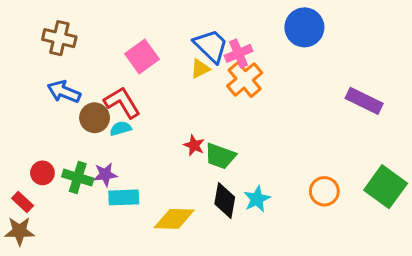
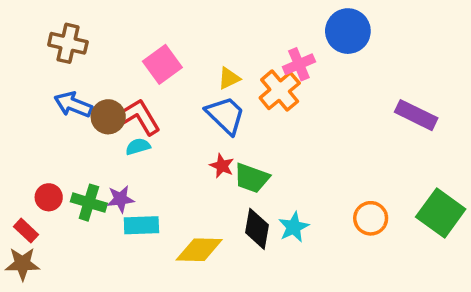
blue trapezoid: (211, 46) -> (225, 115), moved
pink cross: (239, 53) -> (299, 64), moved
brown circle: (95, 118) -> (108, 117), moved

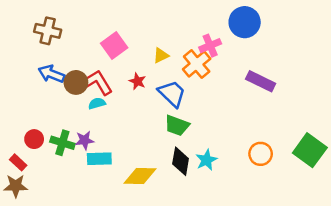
blue trapezoid: (225, 115) -> (172, 94), moved
purple rectangle: (416, 115) -> (261, 81), moved
red star: (222, 166) -> (137, 81), moved

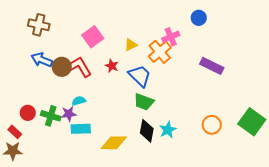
blue circle: (245, 22) -> (199, 18), size x0.6
cyan semicircle: (97, 103) -> (79, 101), moved

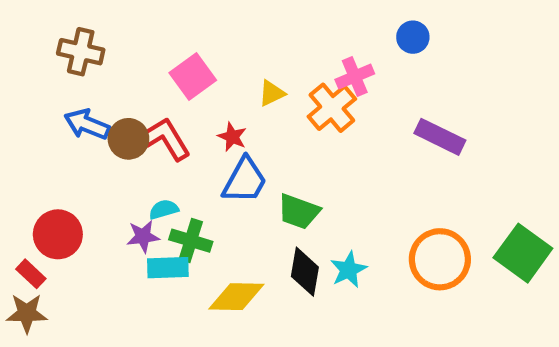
blue trapezoid: (140, 76) -> (245, 180), moved, turned 75
red circle: (28, 113) -> (58, 234), size x1.5
green cross: (51, 116) -> (191, 241), moved
orange circle: (212, 125) -> (440, 259), size x1.5

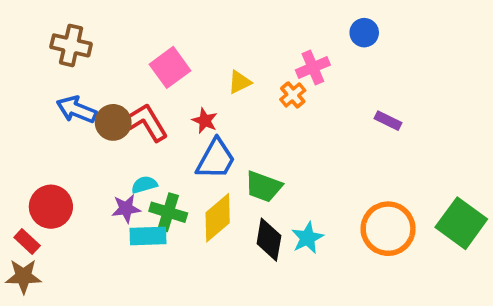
orange cross: (332, 108) -> (293, 95), size x0.6
purple rectangle: (440, 137) -> (388, 121), size x0.6
yellow diamond: (236, 297) -> (218, 218), moved, turned -42

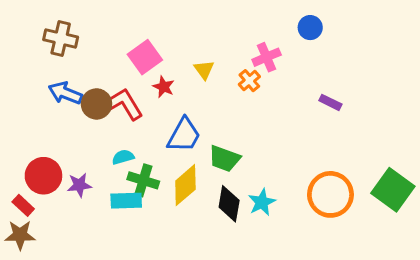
yellow triangle: (240, 82) -> (204, 70), turned -40
red star: (205, 121) -> (164, 87), moved
purple star: (126, 209) -> (79, 185), moved

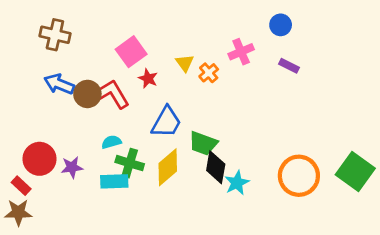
orange cross: (249, 81) -> (209, 73), moved
purple rectangle: (330, 102) -> (289, 66), moved
black diamond: (229, 204) -> (216, 167), moved

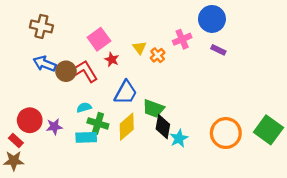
blue circle: (281, 25) -> (212, 19), size x1.6

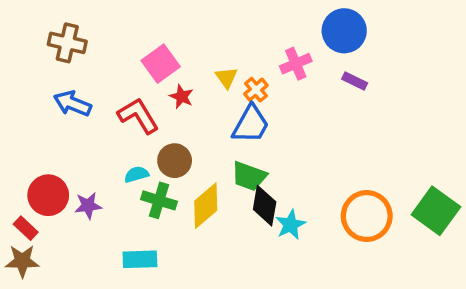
brown circle: (66, 71) -> (175, 161), moved
blue trapezoid: (126, 93) -> (251, 124), moved
cyan rectangle: (86, 137) -> (140, 259), moved

